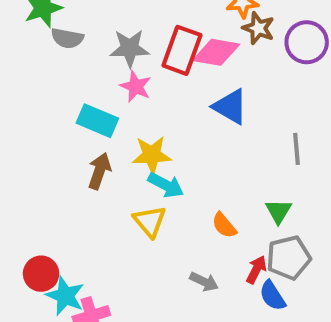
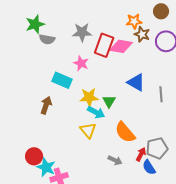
gray star: (130, 48) -> (82, 32), moved
blue triangle: (230, 107) -> (136, 82), moved
brown arrow: (99, 171) -> (46, 105), moved
green triangle: (278, 211) -> (109, 101), moved
orange semicircle: (224, 225) -> (125, 132), size x1.6

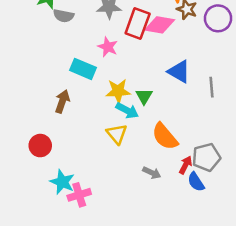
red circle: (34, 156) -> (40, 146), moved

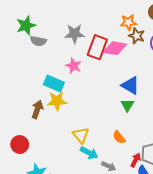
yellow star: (118, 91) -> (57, 101), moved
green triangle: (144, 96) -> (127, 105), moved
cyan arrow: (127, 110) -> (89, 153), moved
orange semicircle: (165, 136) -> (119, 137), size x0.6

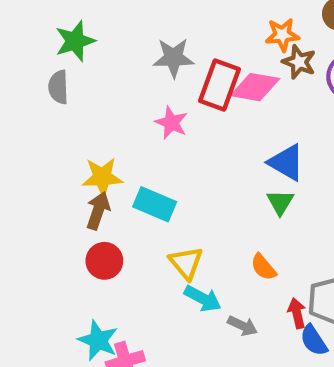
gray semicircle: (38, 41) -> (58, 87), moved, turned 77
cyan rectangle: (54, 83) -> (155, 204), moved
yellow star: (57, 101) -> (102, 177), moved
red circle: (20, 145) -> (104, 261), moved
red arrow: (136, 160) -> (297, 313), turned -40

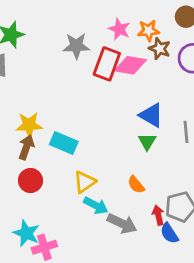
pink star: (171, 123) -> (119, 29), moved
yellow triangle: (186, 263) -> (85, 182), turned 35
gray arrow: (243, 326) -> (122, 224), size x1.5

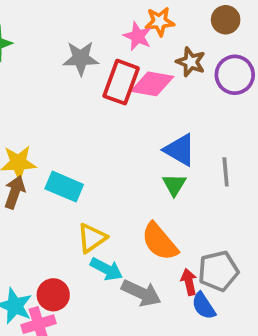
orange star: (149, 31) -> (160, 22), moved
red circle: (30, 180) -> (53, 295), moved
orange semicircle: (136, 185) -> (160, 242), size x1.6

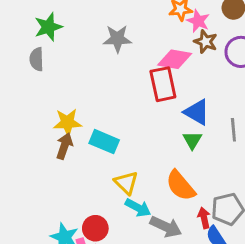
pink star: (138, 36) -> (198, 21), moved
red rectangle: (121, 82) -> (163, 84), moved, turned -32
yellow triangle: (92, 238) -> (126, 183), turned -40

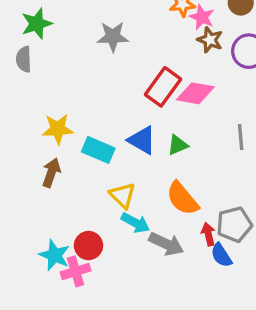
pink diamond: (175, 59) -> (195, 93), moved
red rectangle: (163, 84) -> (163, 87), turned 48
blue triangle: (197, 112) -> (142, 140), moved
green triangle: (192, 140) -> (178, 145), moved, turned 36
brown arrow: (64, 146) -> (51, 173), moved

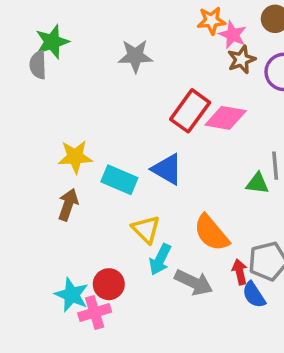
brown star: (210, 40) -> (241, 60), turned 30
gray semicircle: (24, 59) -> (38, 65), moved
green triangle: (178, 145) -> (257, 183), moved, turned 30
cyan arrow: (135, 223) -> (160, 259), turned 88

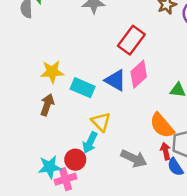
pink diamond: (226, 118) -> (139, 74), moved, turned -52
orange semicircle: (211, 233) -> (162, 125), moved
cyan arrow: (160, 259) -> (90, 143), moved
cyan star: (72, 295) -> (50, 167), turned -30

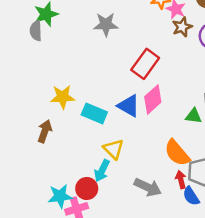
brown arrow: (47, 105) -> (45, 131), moved

